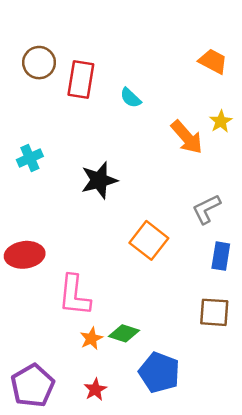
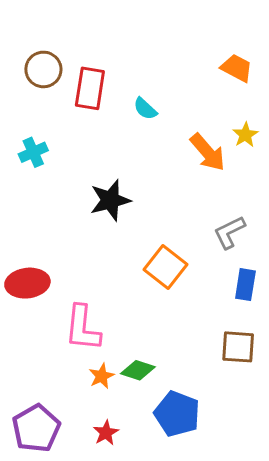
cyan cross: (30, 158) -> (33, 152), moved

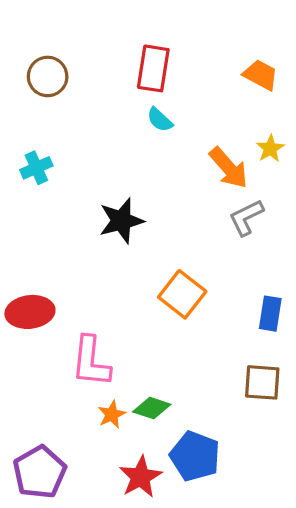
red rectangle: (90, 88) -> (153, 68), moved
gray L-shape: (229, 232) -> (246, 217), moved
red star: (106, 433) -> (141, 477), moved, size x1.5

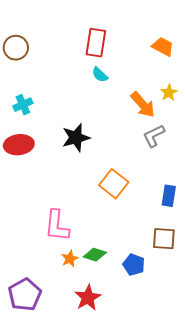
brown circle: (48, 76) -> (16, 48), moved
red ellipse: (30, 312) -> (19, 145), moved
blue pentagon: (195, 456) -> (134, 265), moved, size x0.7

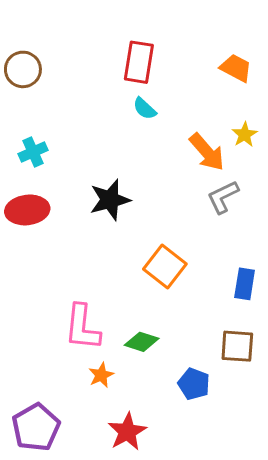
green diamond: (95, 255) -> (142, 342), moved

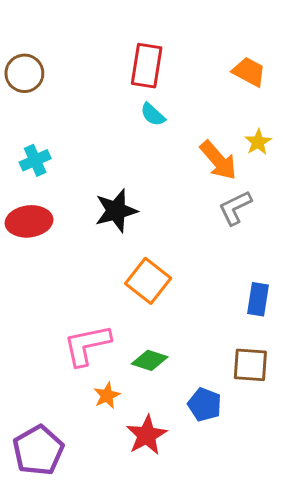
orange square: (165, 266) -> (148, 281), moved
pink L-shape: (82, 327) -> (87, 345), turned 72
red star: (127, 432) -> (147, 435), moved

